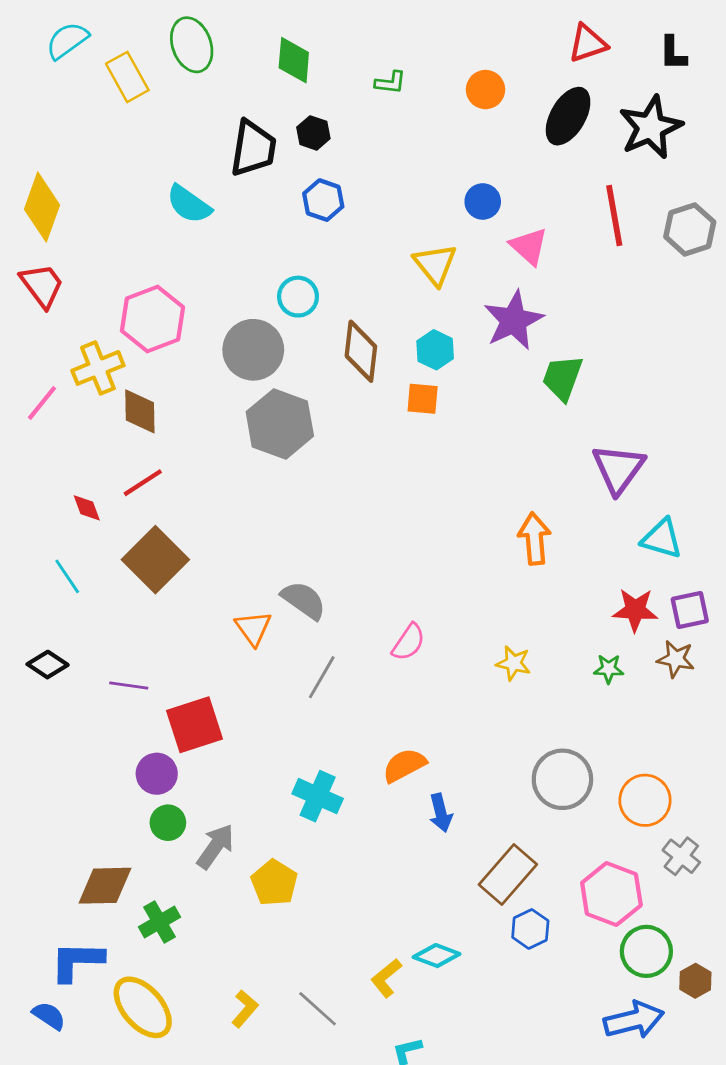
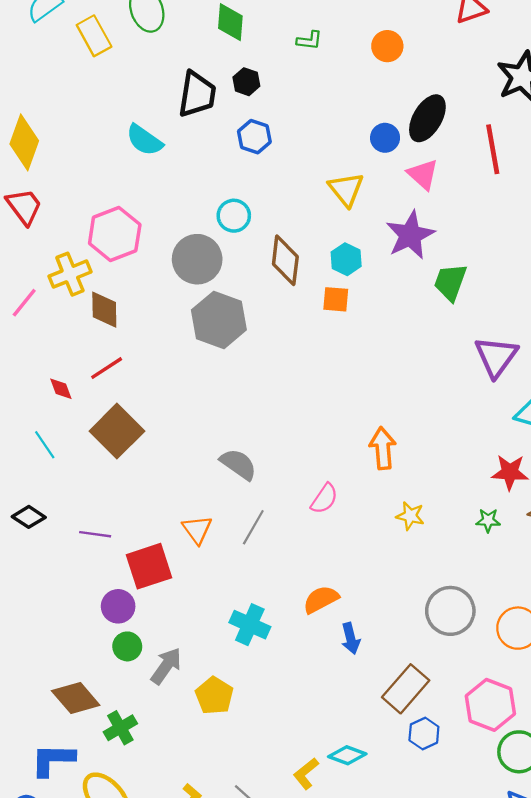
black ellipse: (568, 116) -> (427, 118), moved
orange arrow: (534, 539) -> (383, 448), moved
orange triangle: (253, 628) -> (197, 530), moved
brown diamond: (105, 886) -> (76, 698), turned 51

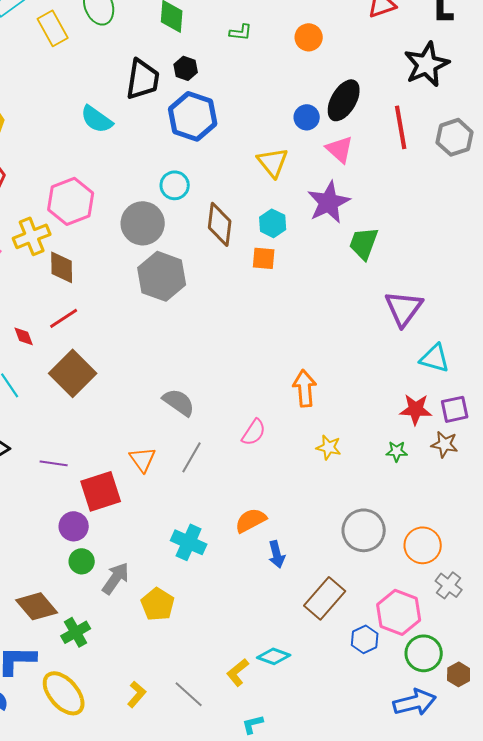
blue hexagon: (254, 137) -> (193, 116), size x1.6
blue hexagon: (424, 733) -> (365, 639), moved

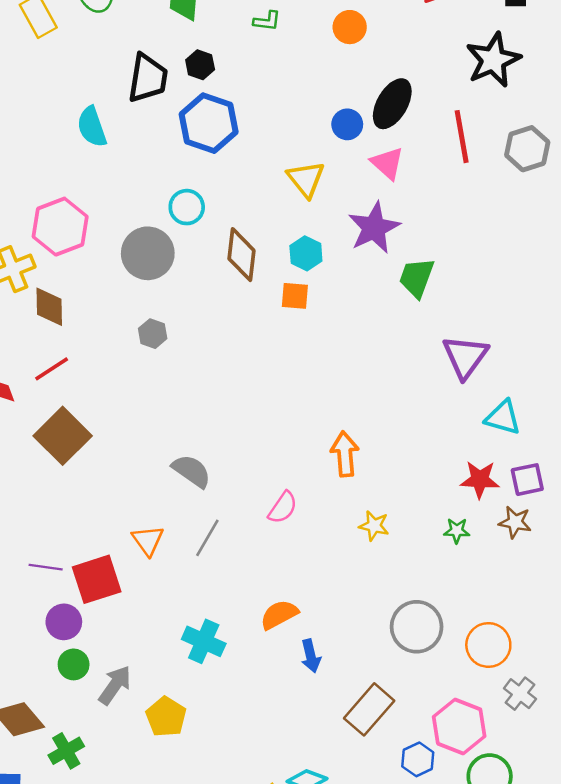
cyan semicircle: (97, 119) -> (92, 127), turned 36
gray hexagon: (162, 276) -> (153, 334), moved, size x0.5
purple line: (54, 463) -> (46, 567), moved

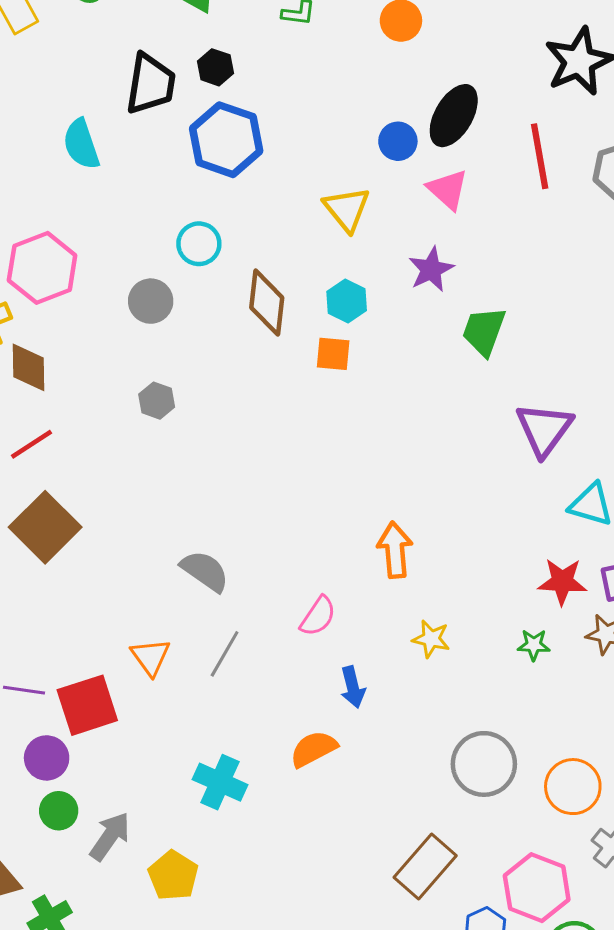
purple star: (374, 228) -> (431, 269), size x0.7
gray circle: (148, 253) -> (151, 301), size x0.7
blue arrow: (311, 656) -> (353, 687), moved

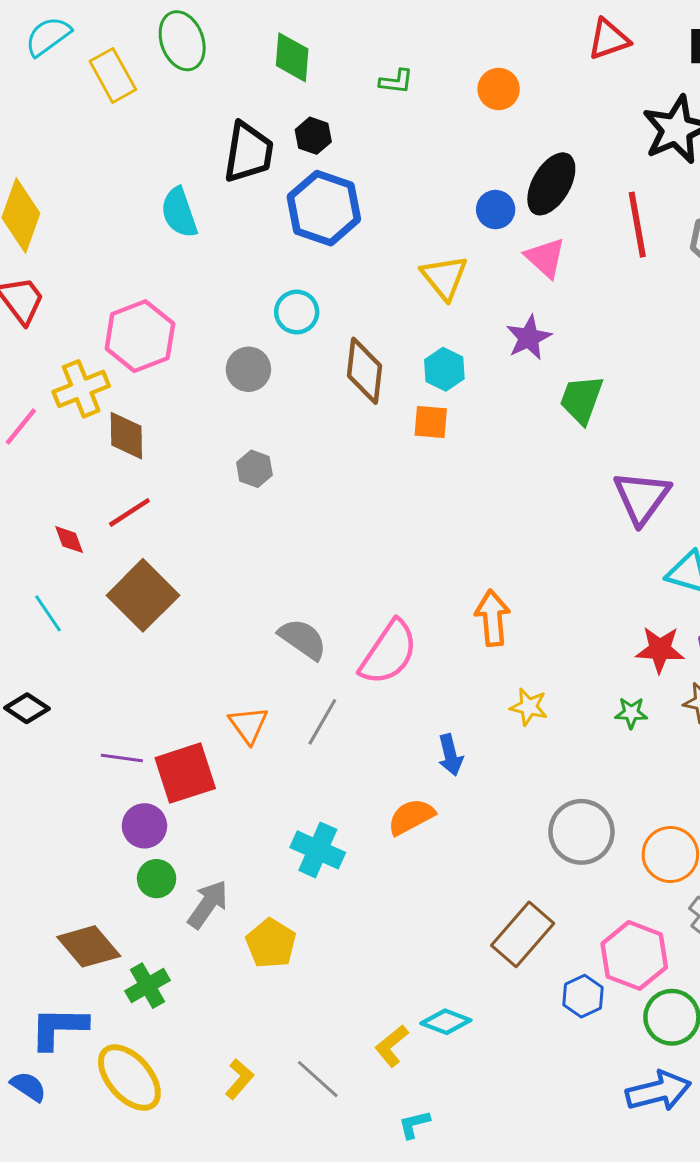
pink semicircle: (318, 616) -> (389, 653), moved, size x1.6

